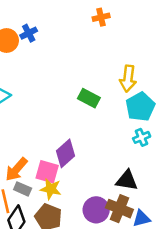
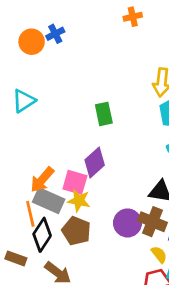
green rectangle: (89, 98) -> (104, 114), moved, turned 50
gray rectangle: (23, 189) -> (49, 201), size x1.6

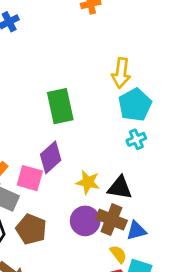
green rectangle: (104, 114) -> (60, 106), size x1.4
yellow star: (79, 201) -> (88, 182), moved

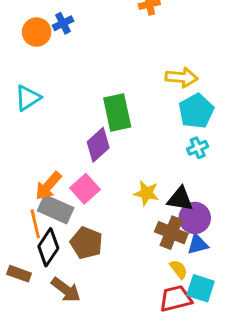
yellow arrow: (121, 73) -> (182, 77), turned -92
purple diamond: (51, 157) -> (98, 145), moved
pink square: (30, 178) -> (85, 189), turned 32
purple circle: (85, 221) -> (195, 218), moved

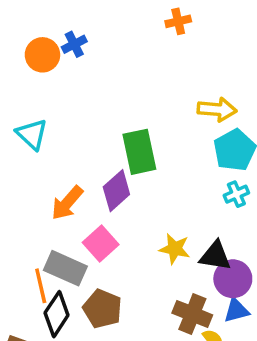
cyan triangle: (28, 98) -> (32, 134), turned -44
orange arrow: (48, 186) -> (67, 203), moved
brown cross: (171, 233) -> (192, 314), moved

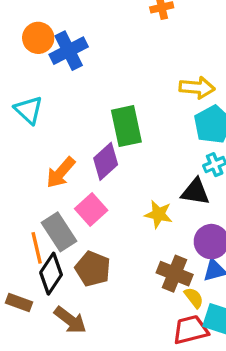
blue cross: (74, 44) -> (69, 51), moved, size x1.6
black triangle: (215, 256) -> (195, 192), moved
gray rectangle: (65, 268) -> (59, 232), turned 33

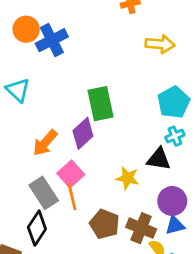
yellow arrow: (197, 88) -> (160, 44), moved
orange line: (37, 248) -> (72, 197), moved
brown pentagon: (93, 269) -> (105, 224), moved

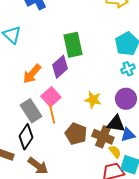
black triangle: (159, 159) -> (116, 124), moved
purple circle: (172, 201) -> (126, 99), moved

